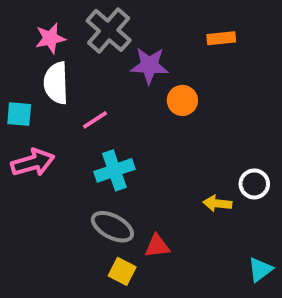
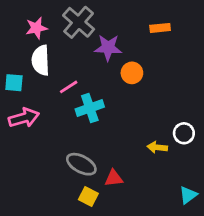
cyan cross: (114, 170) -> (90, 108), moved

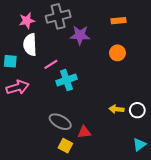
gray cross: (79, 22) -> (58, 16), turned 35
orange circle: (132, 73) -> (117, 53), moved
white circle: (184, 133) -> (137, 110), moved

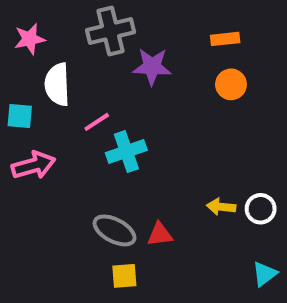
pink star: (27, 21) -> (30, 39), moved
orange circle: (117, 53) -> (231, 84), moved
red triangle: (84, 132) -> (160, 234), moved
yellow square: (65, 146) -> (124, 276), turned -32

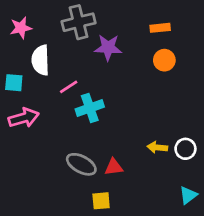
yellow square: (124, 276) -> (101, 201), moved

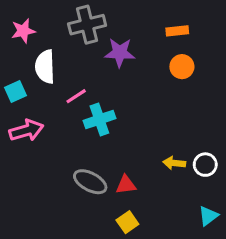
cyan square: (14, 83) -> (15, 92), turned -30
yellow square: (101, 201) -> (127, 222), moved, turned -30

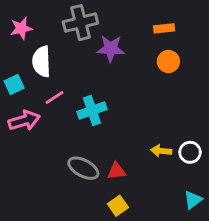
pink line: (76, 96) -> (54, 98), moved

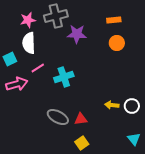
pink star: (21, 28) -> (28, 20), moved
cyan triangle: (193, 200) -> (134, 139), turned -32

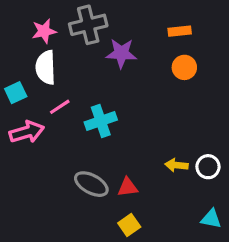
cyan triangle: (134, 139) -> (211, 219), turned -40

